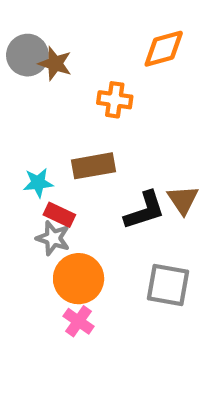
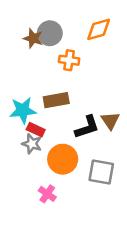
gray circle: (27, 55) -> (50, 33), moved
cyan star: (38, 183) -> (23, 110), size x1.5
orange circle: (79, 279) -> (63, 159), moved

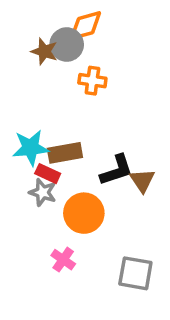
orange diamond: (99, 29) -> (86, 26), moved
brown rectangle: (56, 100) -> (65, 153), moved
brown triangle: (110, 121) -> (142, 180), moved
gray square: (101, 172) -> (135, 273), moved

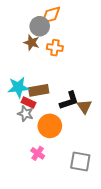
brown star: (44, 51) -> (32, 43), moved

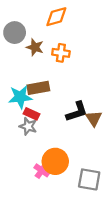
gray circle: (40, 26) -> (15, 33), moved
brown rectangle: (39, 90) -> (38, 88), moved
orange circle: (50, 126) -> (55, 161), moved

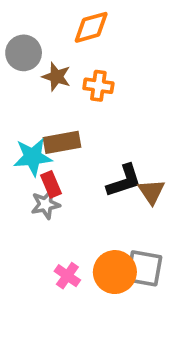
red rectangle: (32, 114) -> (51, 184), turned 42
gray star: (28, 126) -> (45, 204), turned -30
orange circle: (55, 161) -> (115, 272), moved
gray square: (89, 179) -> (144, 268), moved

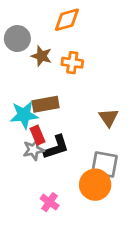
black L-shape: (124, 181) -> (56, 147), moved
brown triangle: (151, 192) -> (109, 118), moved
gray square: (144, 268) -> (104, 165), moved
orange circle: (115, 272) -> (95, 185), moved

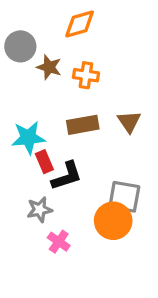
brown rectangle: (46, 104) -> (83, 125), moved
brown triangle: (109, 118) -> (129, 122), moved
gray star: (33, 150) -> (40, 210), moved

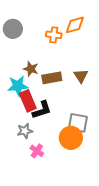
orange diamond: (80, 24) -> (75, 25), moved
brown star: (49, 67) -> (31, 69), moved
orange cross: (86, 75) -> (54, 35), moved
red rectangle: (44, 162) -> (28, 101), size x1.5

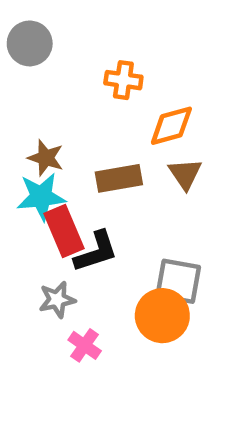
orange diamond: (75, 25) -> (171, 126), moved
gray circle: (13, 29) -> (30, 43), moved
brown star: (31, 69) -> (46, 158), moved

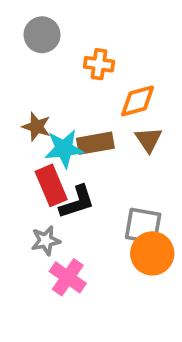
gray circle: (30, 43) -> (42, 35), moved
cyan star: (41, 197) -> (64, 149), moved
orange circle: (162, 316) -> (152, 253), moved
pink cross: (85, 345) -> (68, 277), size x1.4

